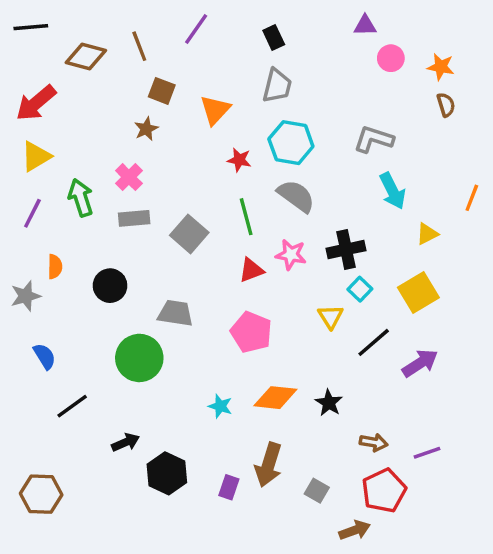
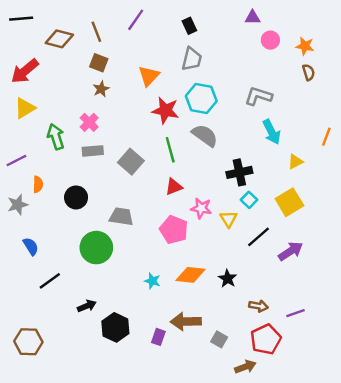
brown square: (162, 91) -> (99, 63), moved
red star: (239, 160) -> (165, 110), size x1.6
purple line: (32, 213) -> (16, 161), moved, turned 36
pink star: (291, 255) -> (201, 208), moved
brown arrow: (269, 465) -> (186, 321), turned 72

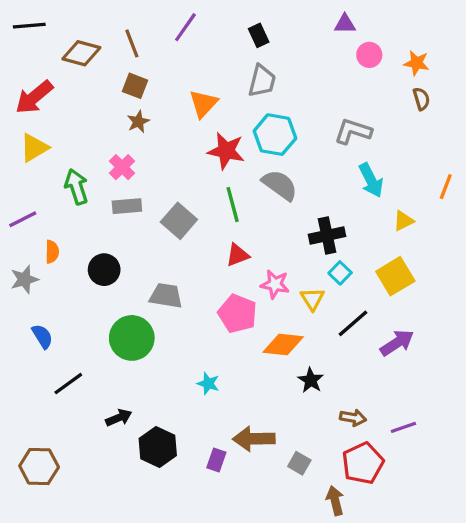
orange diamond: (191, 275) -> (283, 344), moved
brown arrow: (245, 367) -> (335, 501), turned -84

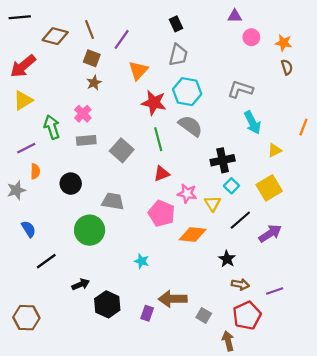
purple line: (185, 27) -> (122, 39), moved
purple line: (23, 219) -> (26, 148), moved
black star: (311, 380) -> (227, 259), moved

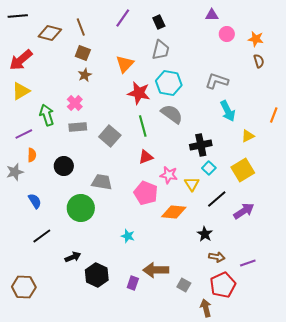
purple line: (122, 39) -> (123, 18), moved
blue semicircle: (29, 229) -> (35, 201), moved

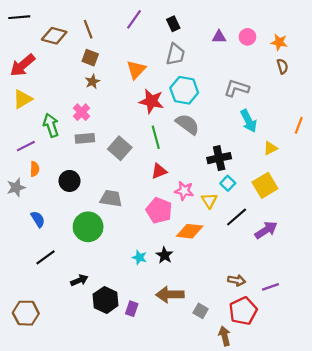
purple triangle: (212, 15) -> (219, 37), moved
black star: (205, 234) -> (164, 255), moved
purple rectangle: (133, 283) -> (132, 309), moved

